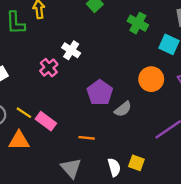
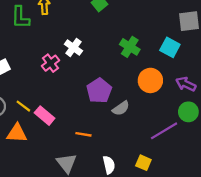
green cross: (138, 23) -> (130, 47), moved
yellow square: (136, 163) -> (143, 163), moved

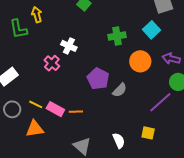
green cross: (130, 47) -> (117, 36), turned -30
cyan square: (170, 47) -> (152, 30), turned 30
orange line: (83, 134) -> (76, 112), moved

